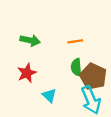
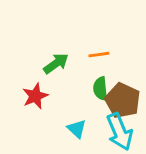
green arrow: (30, 40) -> (56, 63), moved, turned -48
cyan triangle: (49, 96) -> (77, 129), moved

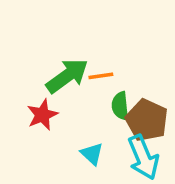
orange line: (99, 55) -> (101, 76), moved
green arrow: (56, 63) -> (67, 76), size x1.4

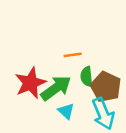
green arrow: (67, 76) -> (56, 88), moved
red star: (42, 115) -> (30, 83), size x1.4

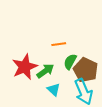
green semicircle: (87, 77) -> (70, 62), turned 35
green arrow: (56, 88) -> (45, 71), size x0.7

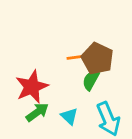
brown pentagon: (86, 70) -> (98, 59), moved
green arrow: (45, 71) -> (37, 112), moved

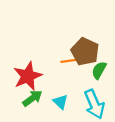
orange line: (76, 57) -> (69, 61), moved
green semicircle: (91, 80) -> (99, 70), moved

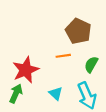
brown pentagon: (85, 51) -> (78, 31), moved
green arrow: (32, 98) -> (16, 94), moved, turned -30

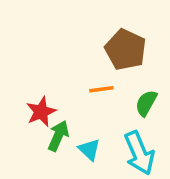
red star: (26, 70) -> (41, 112), size x0.7
green arrow: (16, 94) -> (58, 136), moved

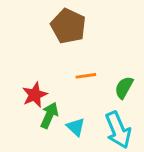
brown pentagon: (125, 50) -> (68, 26), moved

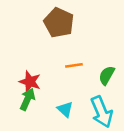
red star: (35, 95) -> (30, 82), turned -30
green arrow: (49, 115) -> (27, 99), moved

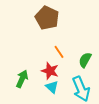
orange line: (74, 65) -> (59, 52), turned 64
red star: (30, 82) -> (50, 71), moved

